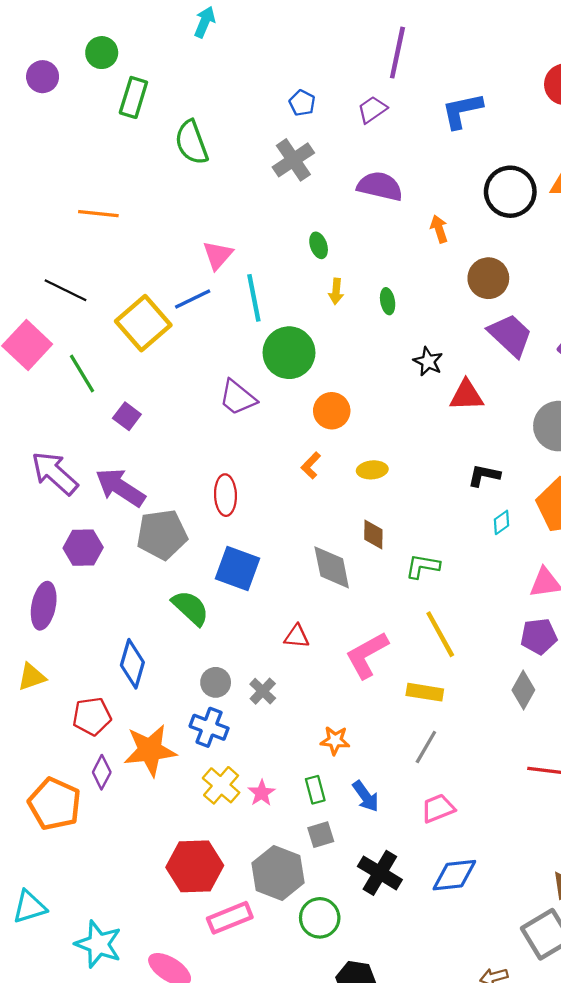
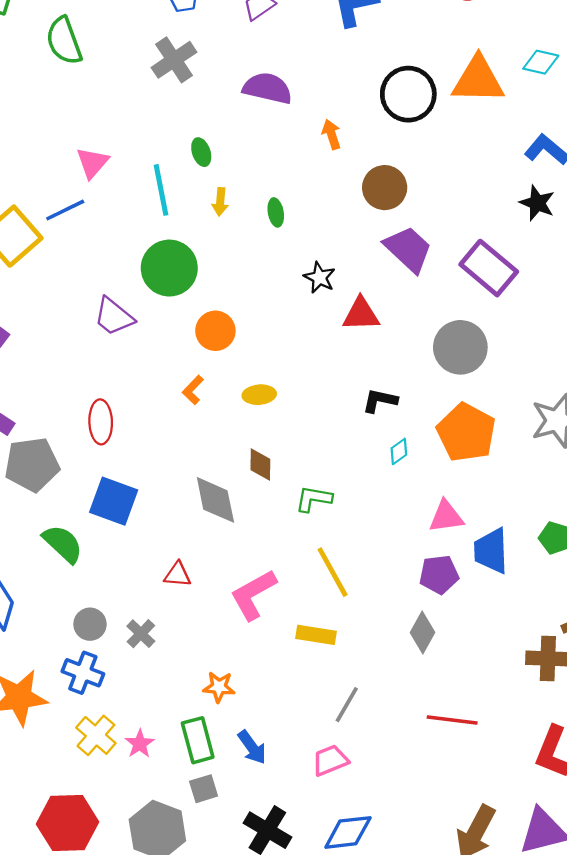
cyan line: (254, 298) -> (161, 190), moved
gray line: (426, 747) -> (347, 705), moved
green rectangle: (315, 790) -> (198, 740), size x1.5

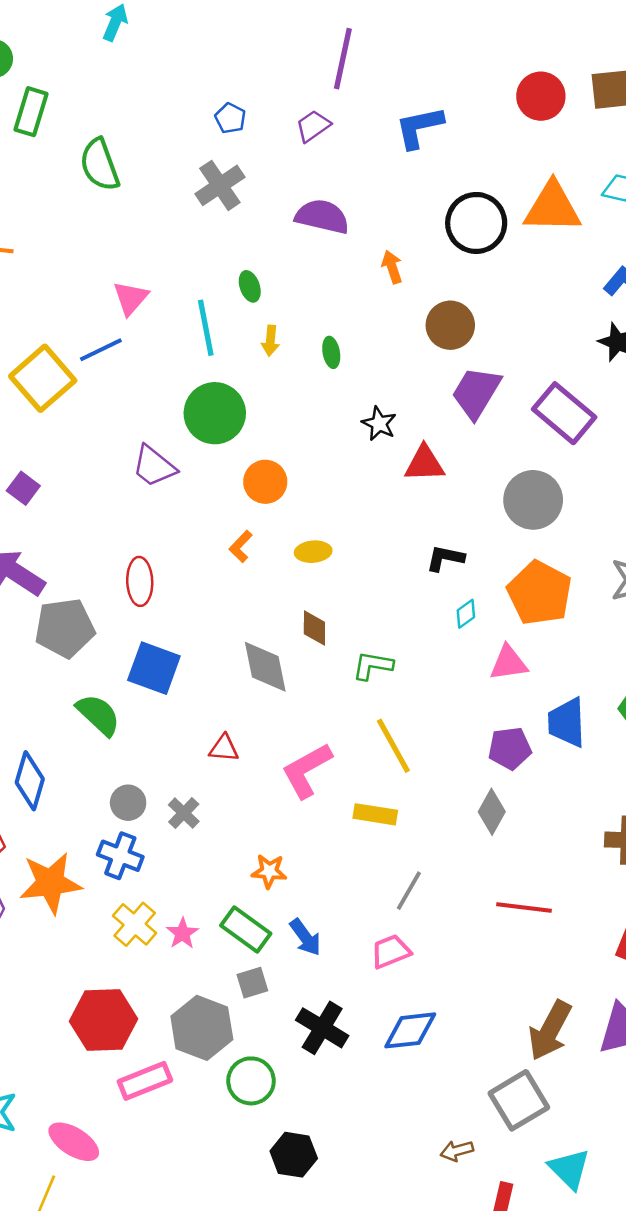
purple trapezoid: (408, 249) -> (476, 392), turned -102
pink triangle: (446, 517) -> (509, 663), moved
green rectangle: (198, 740) -> (246, 930), turned -39

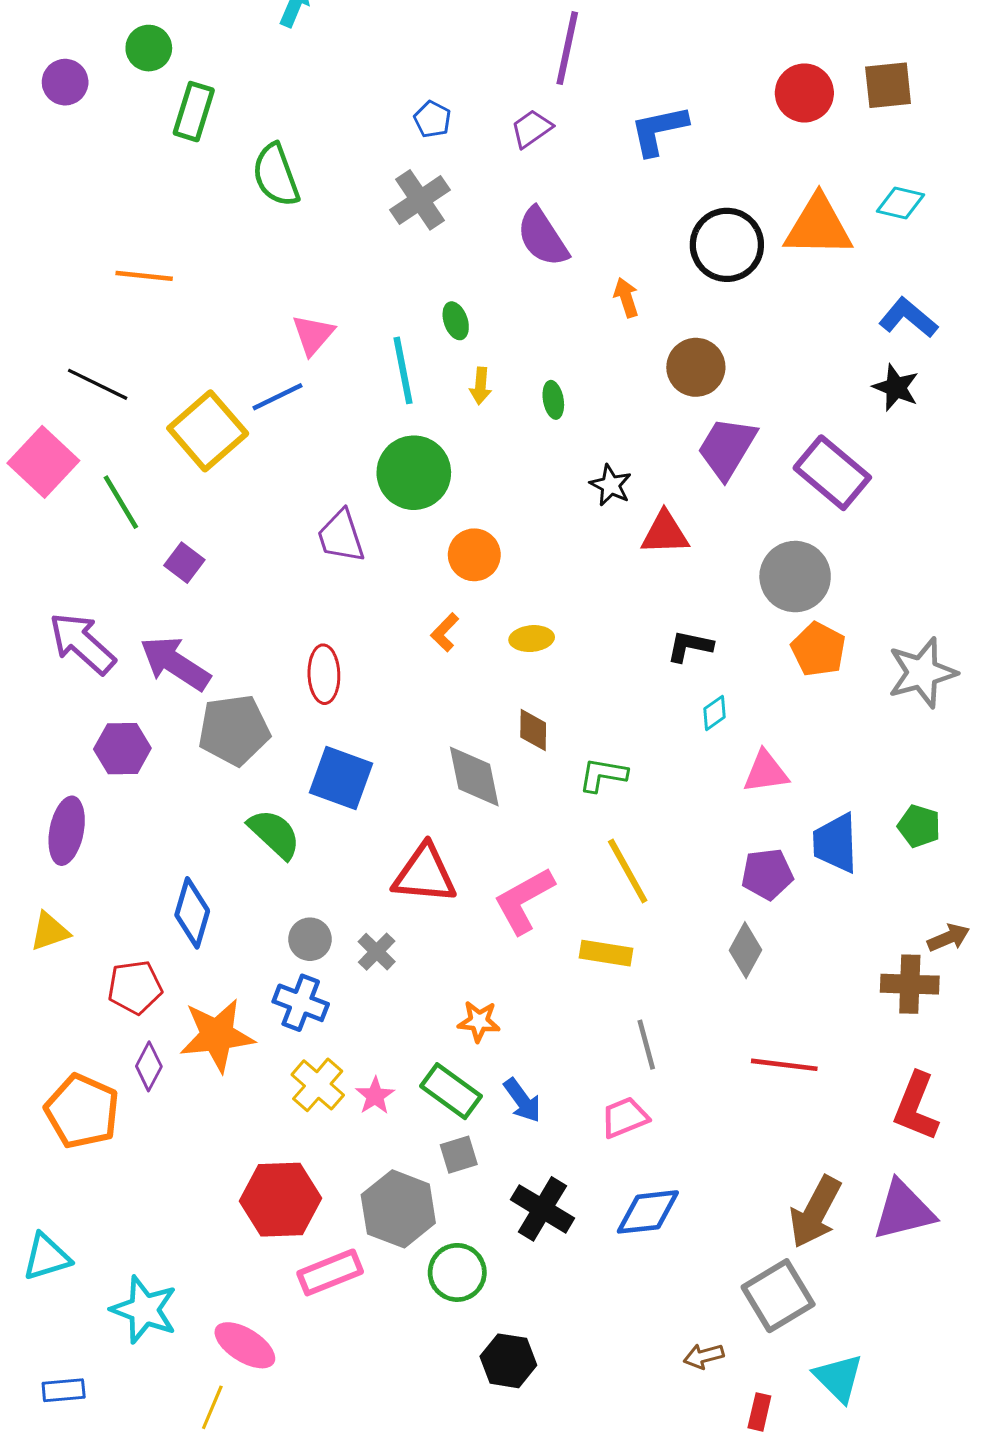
purple semicircle: (322, 217) -> (542, 237), turned -136
purple trapezoid: (154, 466) -> (341, 536), turned 33
orange pentagon: (540, 593) -> (818, 649), moved, size x0.7
red triangle: (224, 748) -> (425, 874), size x1.8
gray line: (409, 891) -> (646, 1045), turned -45

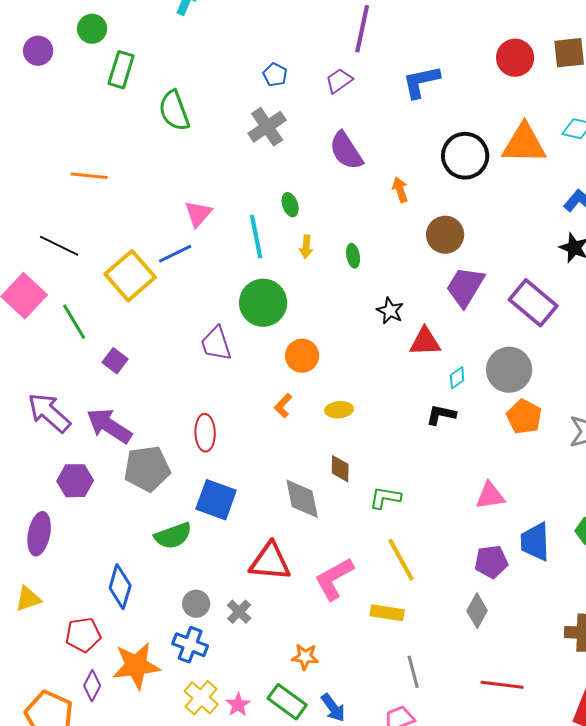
cyan diamond: (714, 713) -> (457, 378), moved
green semicircle: (274, 834) -> (173, 536), turned 117

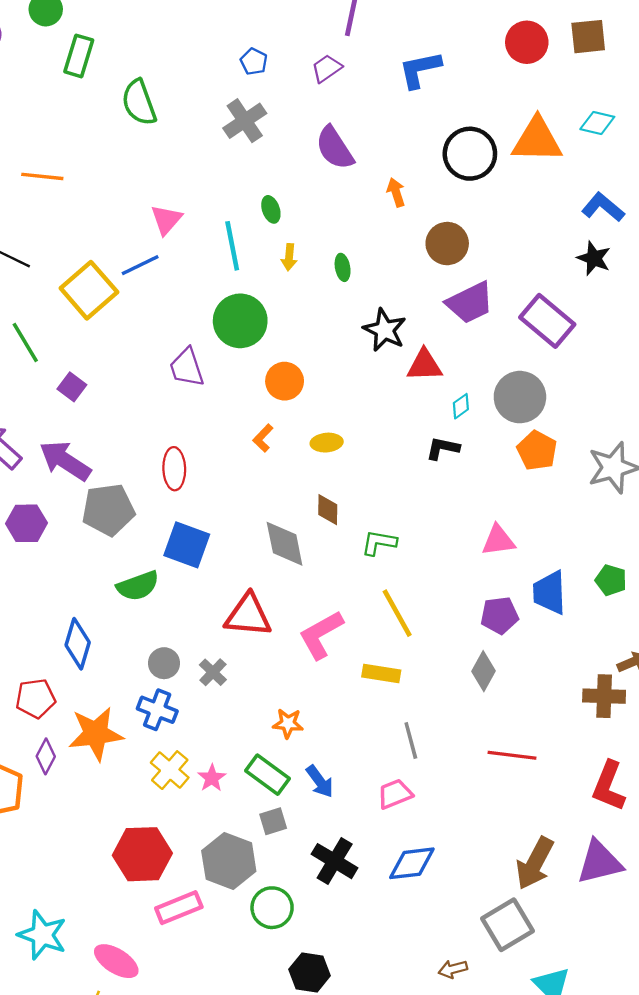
purple trapezoid: (465, 287) -> (470, 303), turned -147
black star: (390, 311) -> (385, 330), size x1.4

